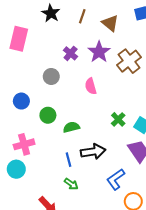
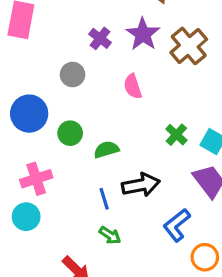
blue circle: (21, 101) -> (29, 114), size x1.5

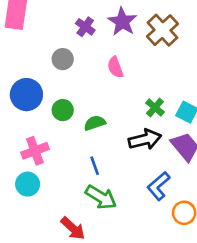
black arrow: (141, 185) -> (145, 139), moved
green arrow: (110, 235) -> (101, 197), size x1.6

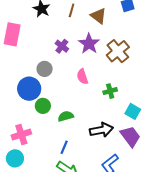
blue circle: (26, 95) -> (29, 89), moved
green cross: (155, 108) -> (110, 91), moved, turned 32
blue line: (95, 166) -> (64, 147), turned 40

